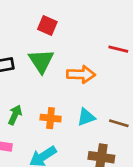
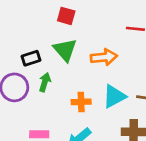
green arrow: (15, 115) -> (45, 82), moved
cyan triangle: (86, 117) -> (114, 96), size x1.4

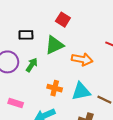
green triangle: (65, 50) -> (54, 45), turned 30
black rectangle: (31, 58) -> (26, 35), moved

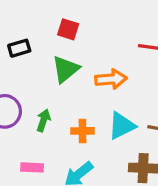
black rectangle: (26, 35) -> (19, 48), moved
green arrow: (32, 65) -> (43, 120), moved

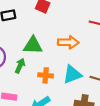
green triangle: (66, 69) -> (33, 45), moved, turned 36

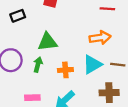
orange arrow: (68, 42) -> (100, 38), moved

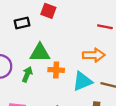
black rectangle: (18, 16) -> (22, 23), moved
orange cross: (65, 70) -> (56, 70), moved

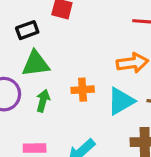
green triangle: (40, 53) -> (36, 64), moved

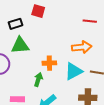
green arrow: (43, 101) -> (38, 80), moved

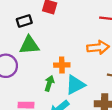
cyan triangle: (74, 71) -> (75, 85), moved

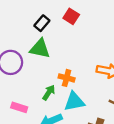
black rectangle: (24, 21) -> (42, 23), turned -48

